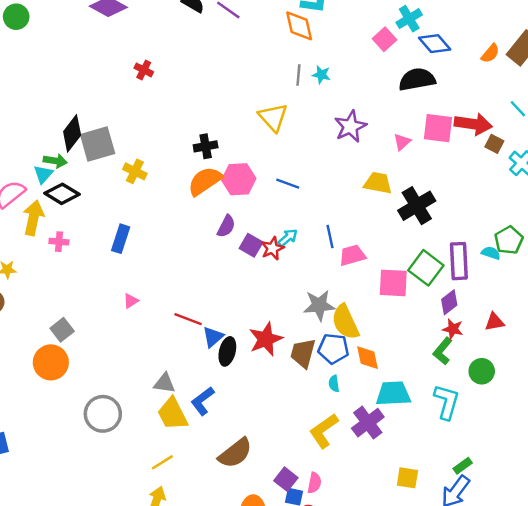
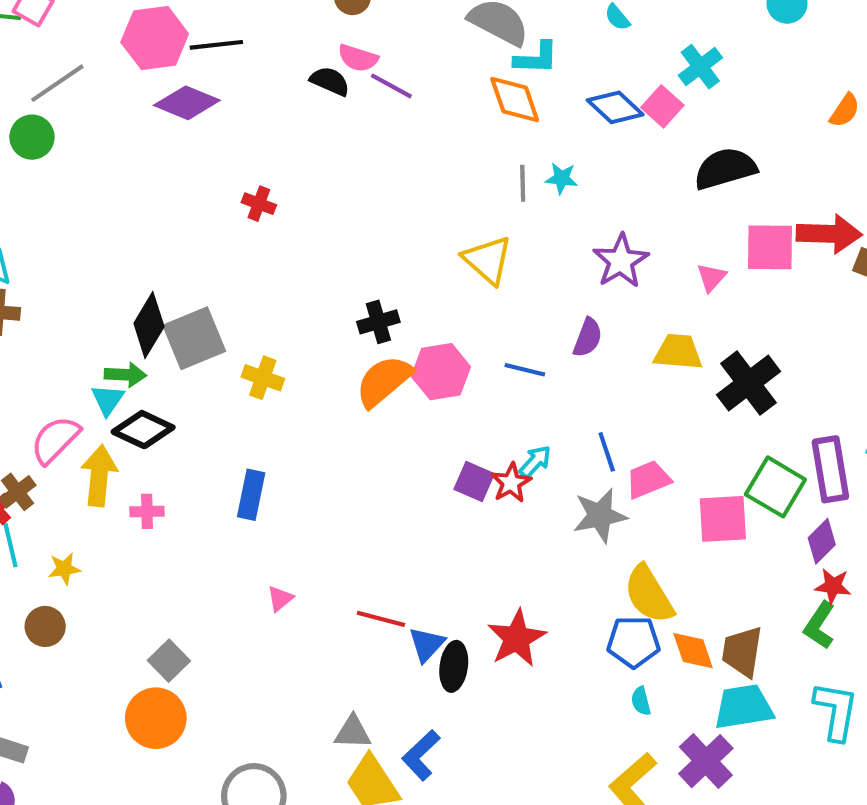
blue diamond: (435, 44) -> (615, 107), moved
purple semicircle: (226, 226) -> (588, 338), moved
gray star: (319, 305) -> (600, 516), moved
brown trapezoid: (303, 353) -> (742, 652), moved

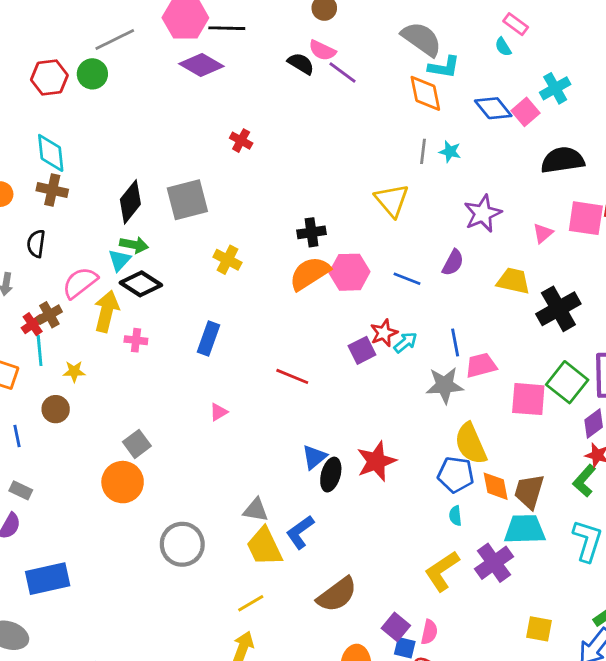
black diamond: (149, 325) -> (130, 202), moved
gray square: (194, 338) -> (187, 200), moved
purple square: (474, 482) -> (362, 350), turned 32
red star: (511, 483) -> (384, 333), moved
red line: (381, 619) -> (292, 376), moved

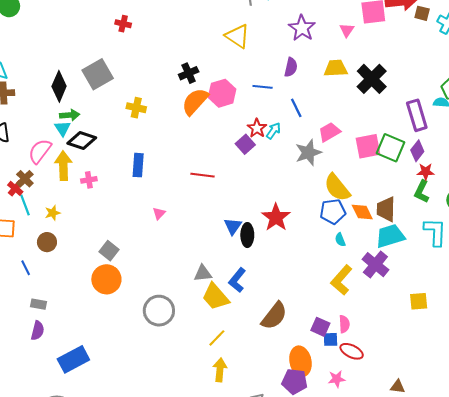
blue line: (455, 342) -> (296, 108), moved
green square: (567, 382) -> (391, 148), moved

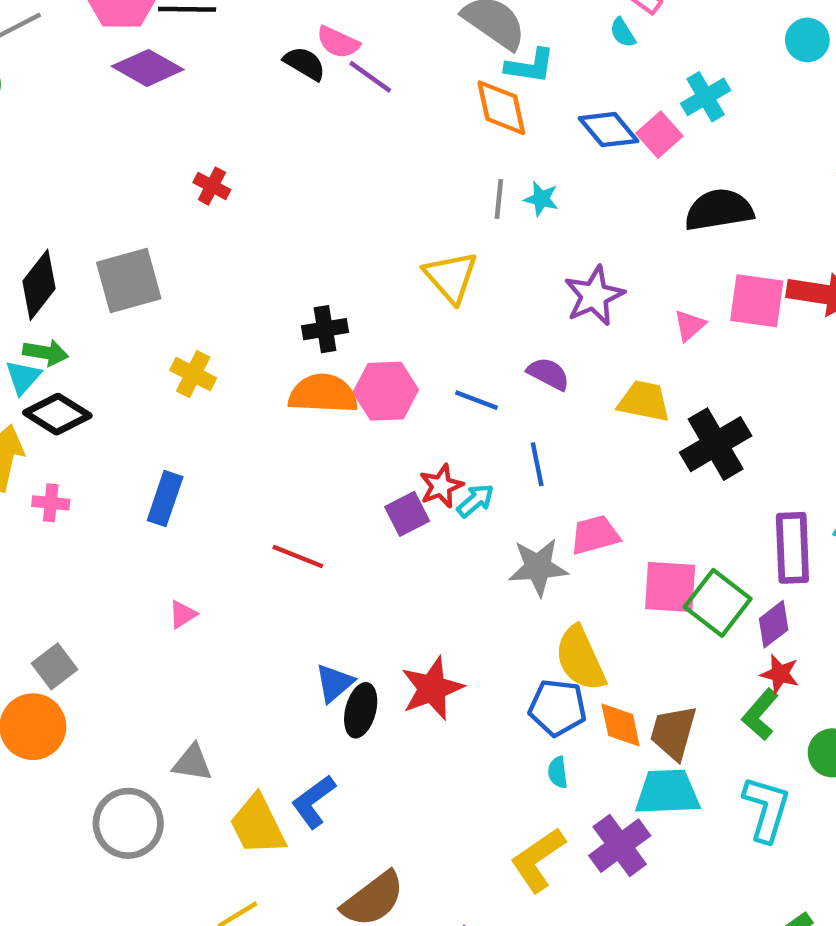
purple semicircle: (291, 67) -> (548, 374), turned -90
orange semicircle: (195, 101) -> (323, 394), turned 36
gray triangle: (203, 273) -> (192, 763), moved

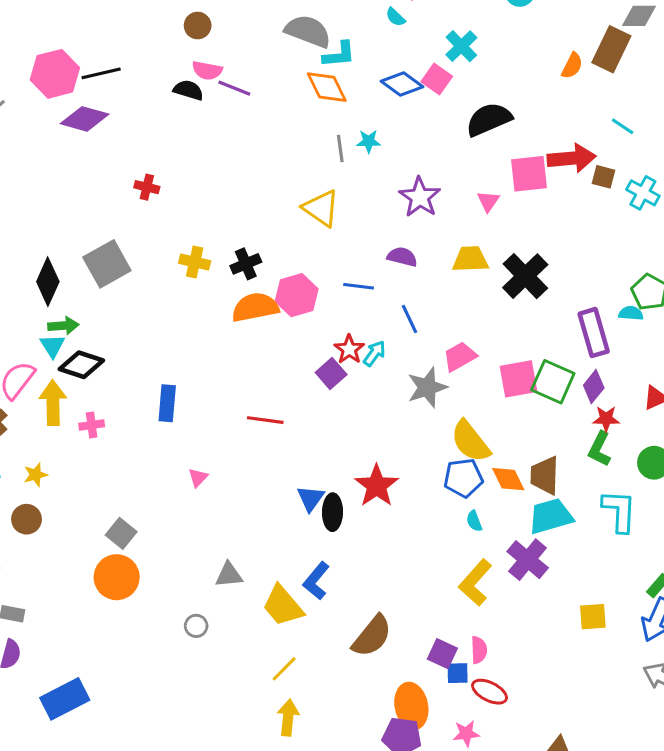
yellow cross: (193, 374) -> (195, 262), moved
gray circle: (128, 823) -> (196, 626), size x0.5

